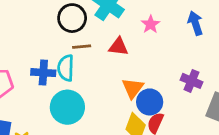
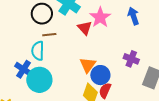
pink star: (151, 24) -> (100, 17), size x1.5
red triangle: (118, 47) -> (85, 28), moved, turned 42
blue cross: (43, 73) -> (24, 69), moved, turned 30

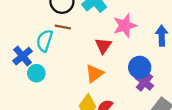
red triangle: (85, 28) -> (103, 46), moved
blue circle: (100, 75) -> (140, 67), moved
cyan circle: (39, 80) -> (36, 73), size x0.6

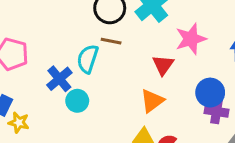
purple cross: (144, 82) -> (216, 111), turned -30

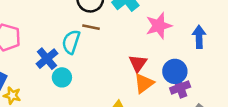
red triangle: (163, 65) -> (138, 63), moved
orange triangle: (152, 101) -> (144, 83), moved
purple cross: (216, 111) -> (180, 87), turned -30

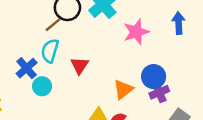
brown line: (91, 27) -> (53, 25), moved, turned -49
blue arrow: (199, 37) -> (179, 23), moved
red triangle: (138, 63) -> (80, 65), moved

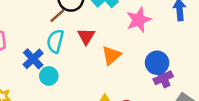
red triangle: (80, 65) -> (86, 36), moved
orange triangle: (123, 89) -> (111, 55), moved

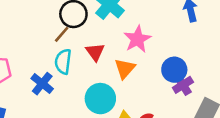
pink star: (139, 20) -> (137, 39), moved
cyan circle: (49, 76) -> (100, 99), moved, size x1.5

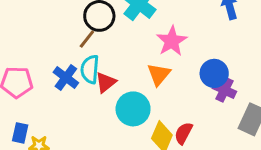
red triangle: (95, 52) -> (106, 82), moved, turned 30
blue cross: (42, 84) -> (66, 77), moved
purple cross: (183, 85) -> (224, 90), turned -30

